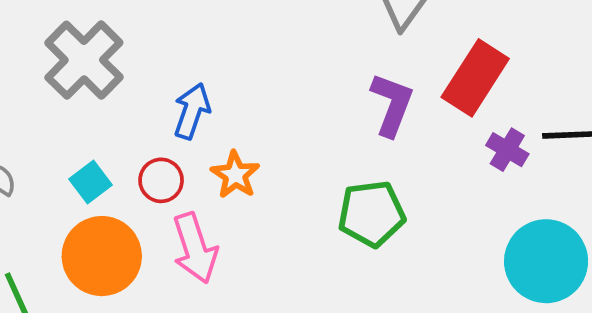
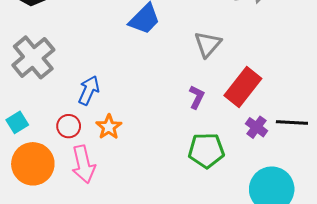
purple L-shape: (392, 105) -> (197, 97), size x0.7
cyan square: (91, 182) -> (17, 122), moved
green pentagon: (371, 214) -> (206, 150), moved

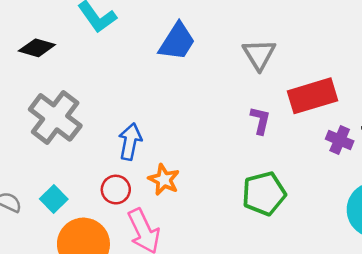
red rectangle: (243, 87) -> (313, 96), turned 48
green pentagon: (206, 150) -> (264, 194), moved

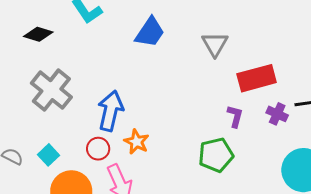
purple L-shape: (260, 120) -> (235, 116), moved
blue arrow: (130, 142) -> (110, 111), size x1.4

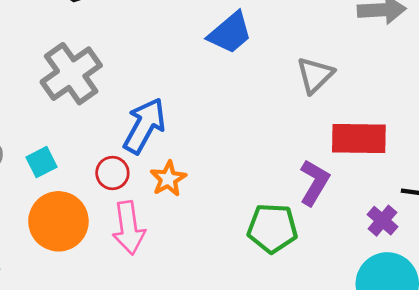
purple cross: (277, 114) -> (382, 221), moved
purple L-shape: (235, 116) -> (314, 182), size x1.4

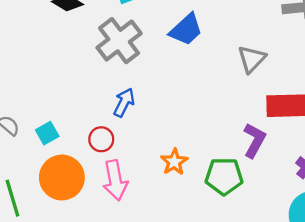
gray cross: (71, 74) -> (119, 41), moved
blue arrow: (144, 126) -> (124, 102), size x0.7
orange star: (168, 179) -> (174, 162), moved

